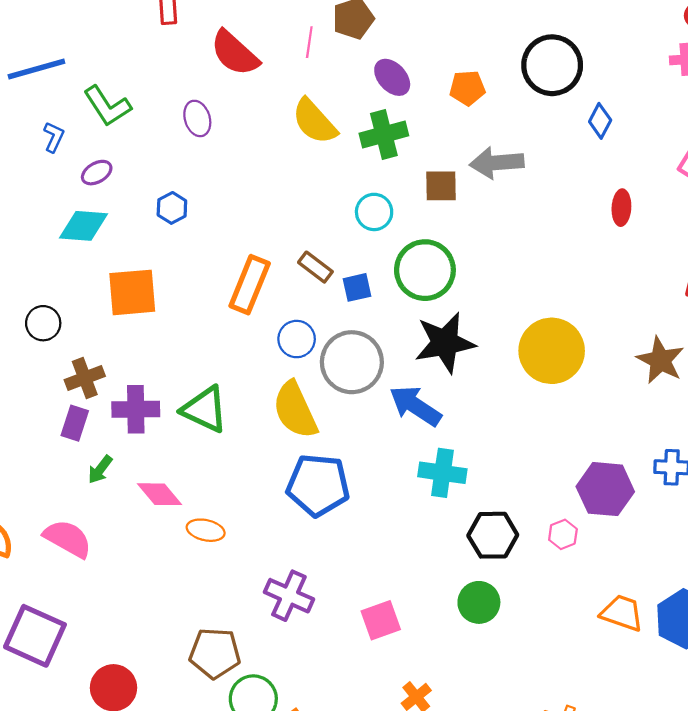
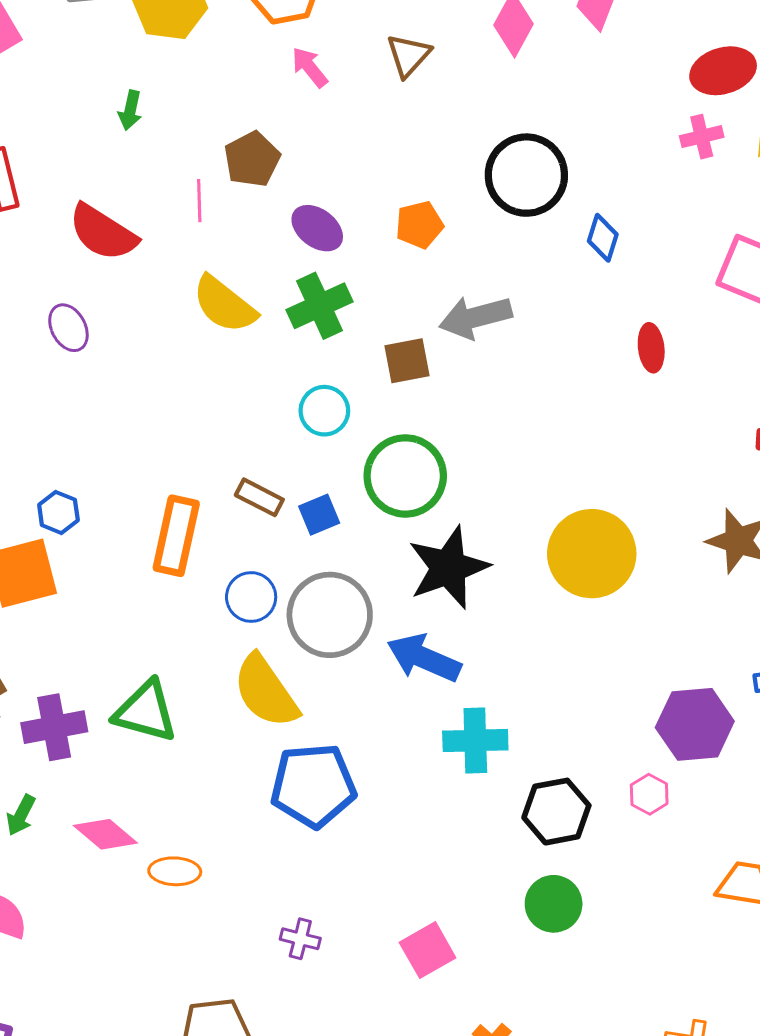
blue hexagon: (172, 208) -> (58, 512), moved
purple cross: (289, 596) -> (300, 939), size x0.6

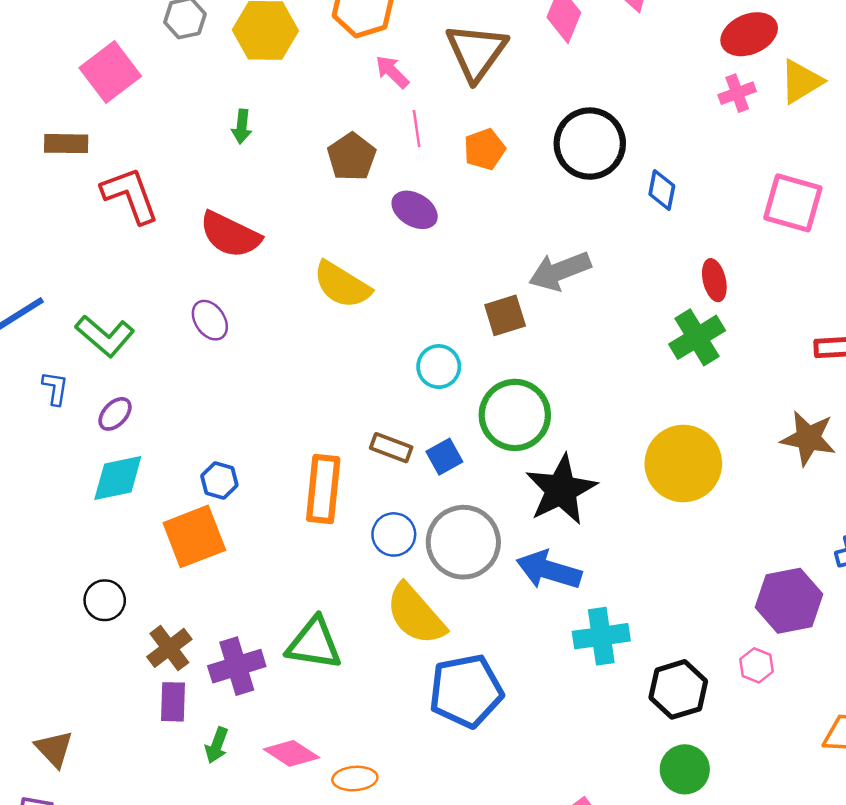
brown triangle: (408, 55) -> (476, 52), size x1.6
pink line: (199, 201) -> (417, 129), moved
orange pentagon: (419, 225) -> (484, 149), moved
green cross: (319, 306) -> (697, 337), moved

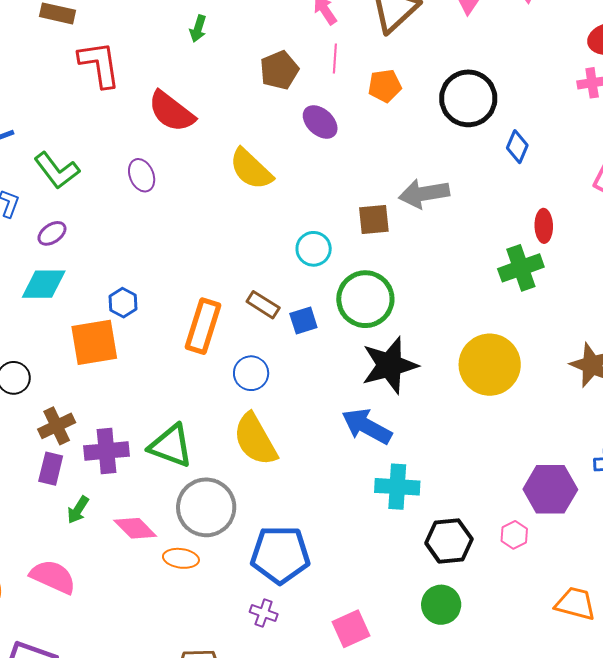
gray circle: (463, 542) -> (206, 507), moved
blue pentagon: (466, 691) -> (280, 555), moved

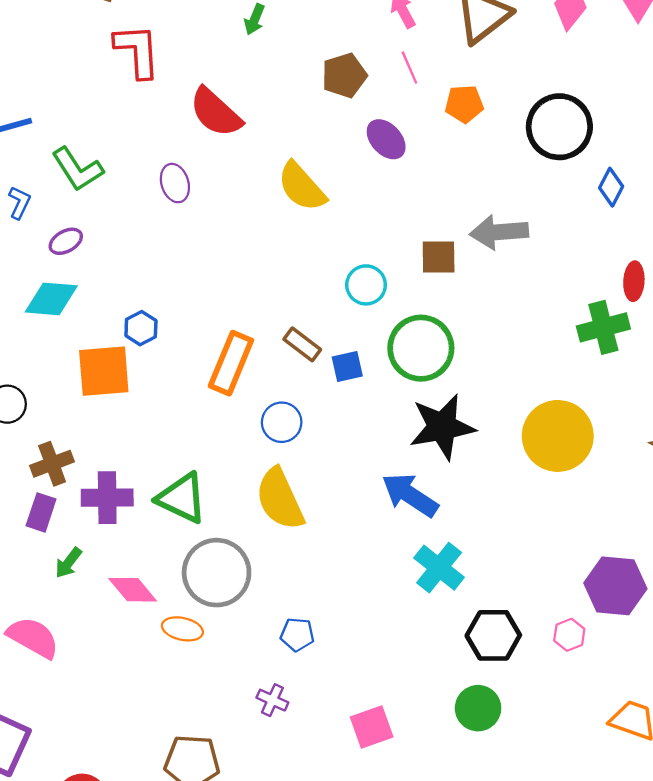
pink line: (335, 59) -> (409, 68), turned -32
cyan cross: (397, 487) -> (439, 568), turned 30
blue pentagon: (280, 555) -> (297, 634), size x0.5

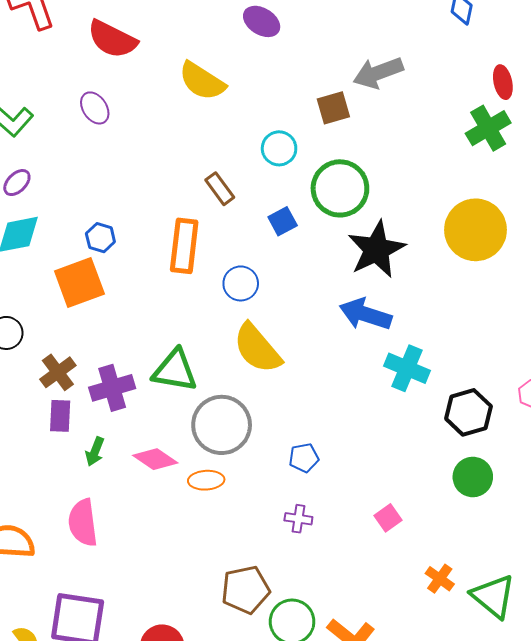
brown rectangle: (302, 344) -> (220, 189), moved, turned 32
pink semicircle: (33, 638) -> (83, 523), turned -111
pink square: (372, 727) -> (388, 518), size x0.7

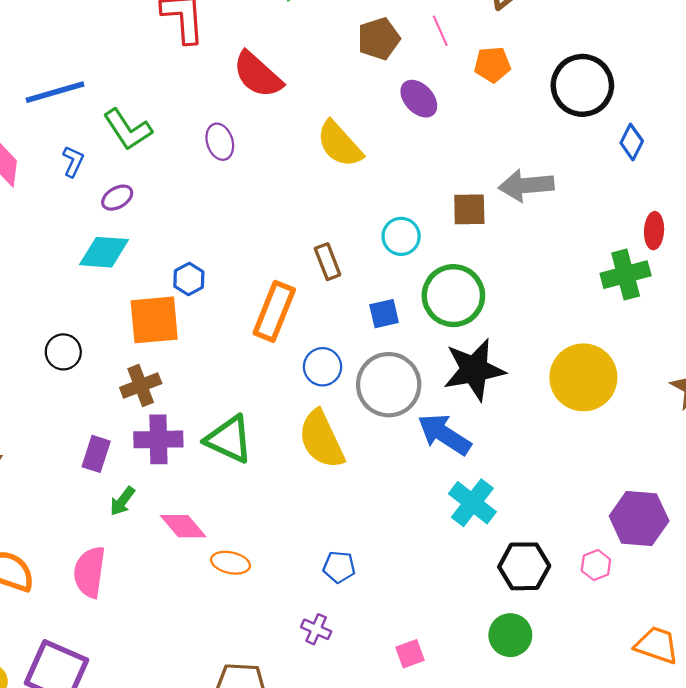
brown cross: (58, 372) -> (141, 385), moved
gray circle: (222, 425) -> (389, 385), moved

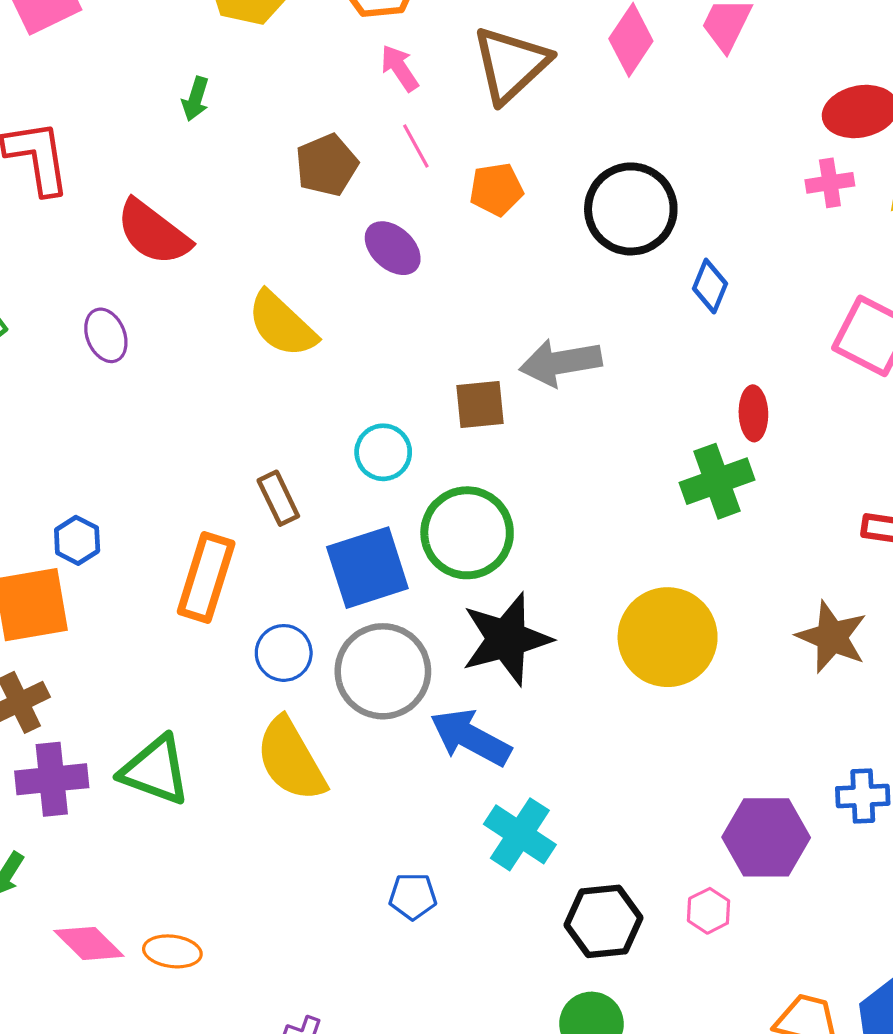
blue square: (384, 314) -> (367, 568), size x1.8
pink diamond: (183, 526) -> (89, 943), moved
blue pentagon: (339, 567) -> (413, 896), moved

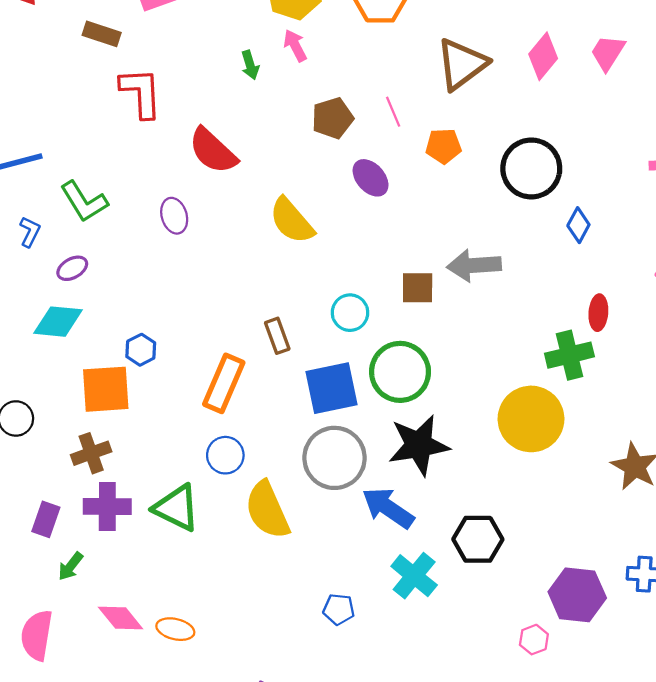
pink arrow: (400, 68) -> (295, 46), moved
green arrow: (195, 99) -> (250, 65), turned -40
yellow circle: (668, 637) -> (531, 419), moved
blue circle: (284, 653) -> (225, 455), moved
black hexagon: (603, 921) -> (478, 539), moved

